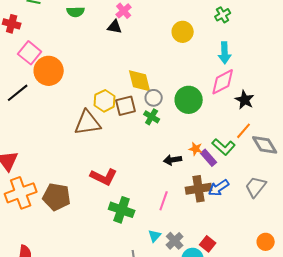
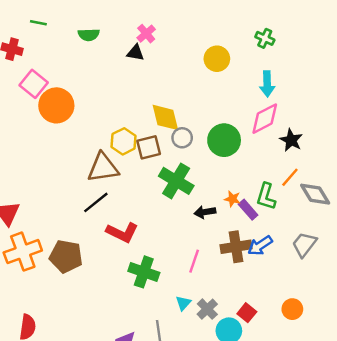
green cross: (223, 15) -> (265, 38), turned -35
black line: (18, 93) -> (96, 202), moved
green cross: (152, 117) -> (176, 181), moved, size x1.8
green L-shape: (224, 147) -> (266, 196), turned 65
orange circle: (266, 242) -> (292, 309), moved

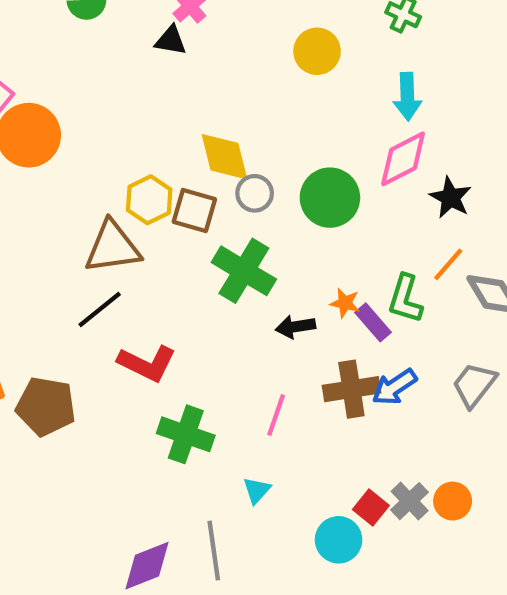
brown square: (149, 147) -> (194, 211), turned 30
gray cross: (207, 309) -> (410, 501), moved

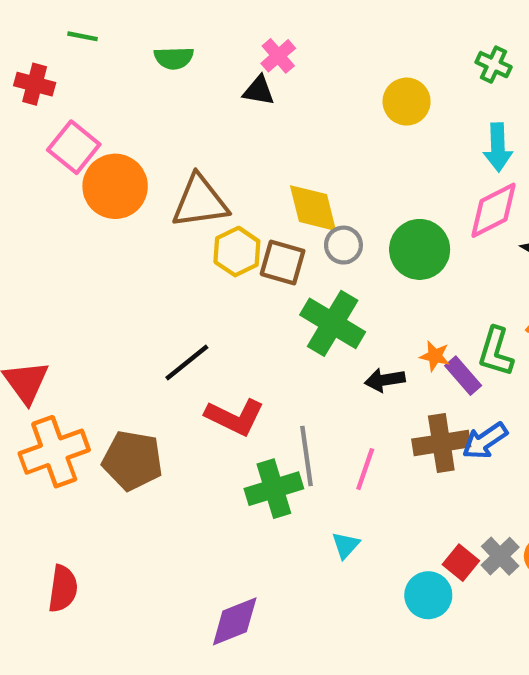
brown triangle: (113, 247) -> (200, 202), moved
green cross: (186, 434) -> (274, 489), turned -36
gray line: (214, 551) -> (306, 456), moved

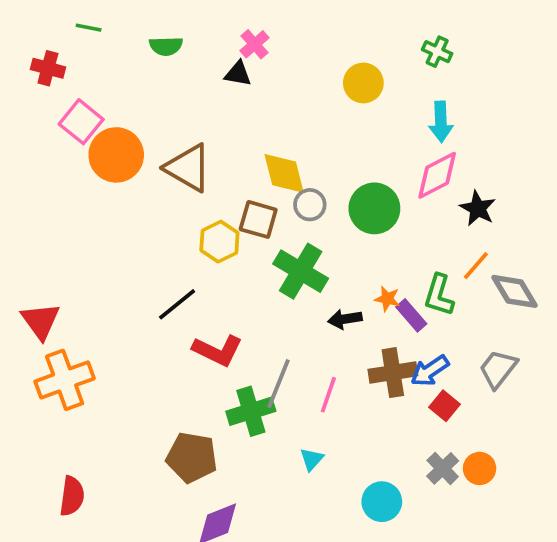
brown triangle: (200, 202) -> (188, 168), turned 38
yellow hexagon: (237, 252) -> (219, 242), moved
gray line: (306, 456) -> (278, 384), turned 30
brown pentagon: (133, 460) -> (192, 457), moved
red square: (461, 563) -> (444, 406), moved

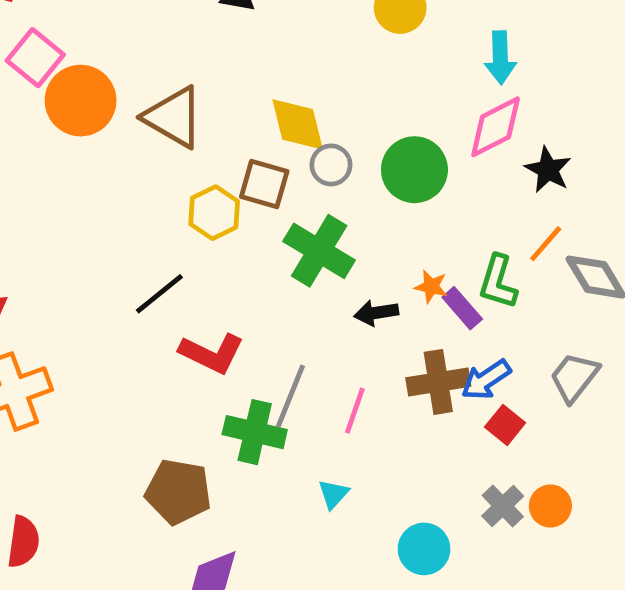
green cross: (251, 411) -> (255, 432), turned 30

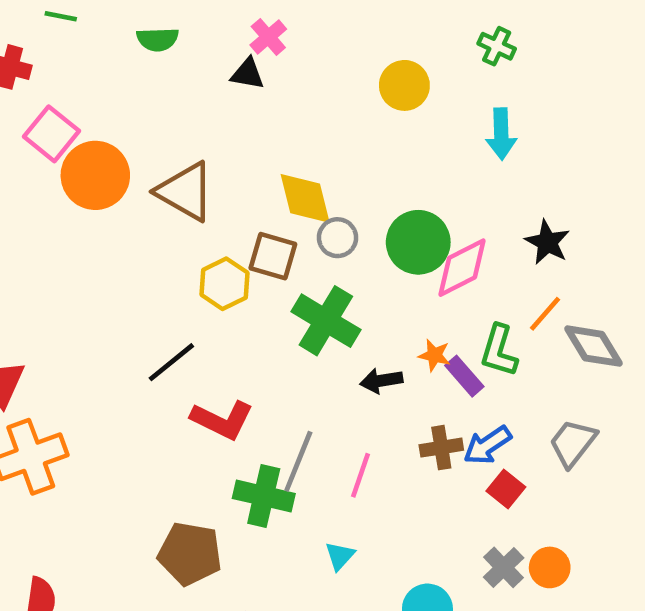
pink diamond: (496, 127) -> (462, 268), moved
brown cross: (438, 382) -> (441, 448), size x0.7

